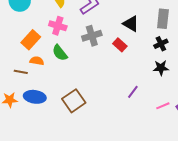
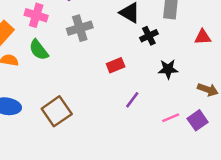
black cross: (161, 44) -> (149, 36), moved
red rectangle: (120, 45) -> (116, 65), moved, turned -64

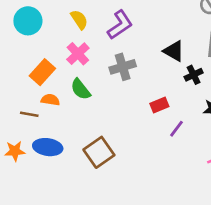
pink cross: (36, 15) -> (78, 54), turned 30
purple line: (132, 100) -> (177, 129), moved

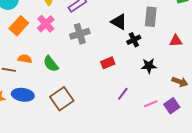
orange rectangle: (42, 72) -> (19, 26), moved
green semicircle: (81, 89) -> (51, 64), moved
purple line: (177, 129) -> (123, 94), moved

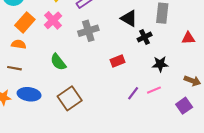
orange semicircle: (25, 59) -> (19, 44), moved
pink line: (151, 104) -> (154, 90), moved

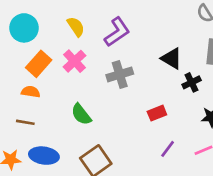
purple line: (133, 93) -> (168, 149), moved

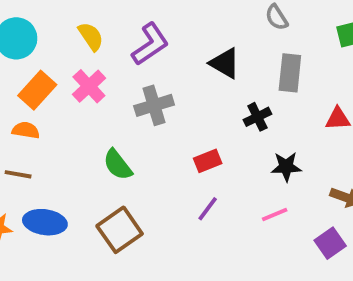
black triangle: (172, 58) -> (225, 63), moved
green semicircle: (81, 114) -> (118, 165), moved
purple line: (168, 149) -> (208, 209), moved

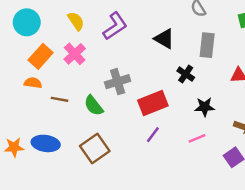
gray cross: (154, 105) -> (118, 82), moved
black cross: (257, 117) -> (186, 74), turned -30
red rectangle: (208, 161) -> (153, 103), size x1.6
brown line: (18, 174) -> (60, 99), moved

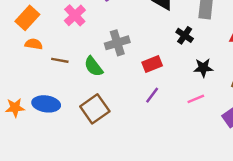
orange rectangle: (41, 56) -> (27, 18), moved
red rectangle: (153, 103) -> (152, 64), size x0.7

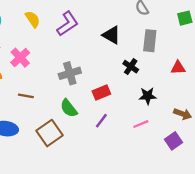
pink cross: (75, 15) -> (20, 58), moved
brown line: (60, 60) -> (26, 96), moved
green semicircle: (94, 66) -> (69, 108), moved

